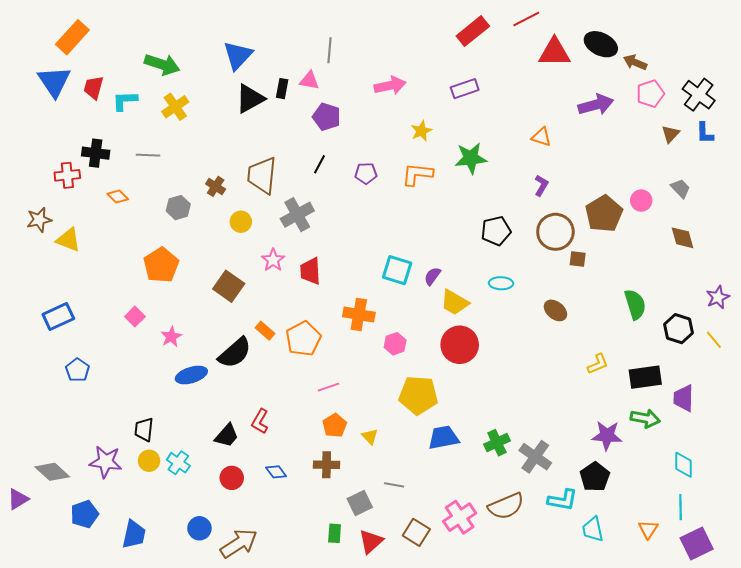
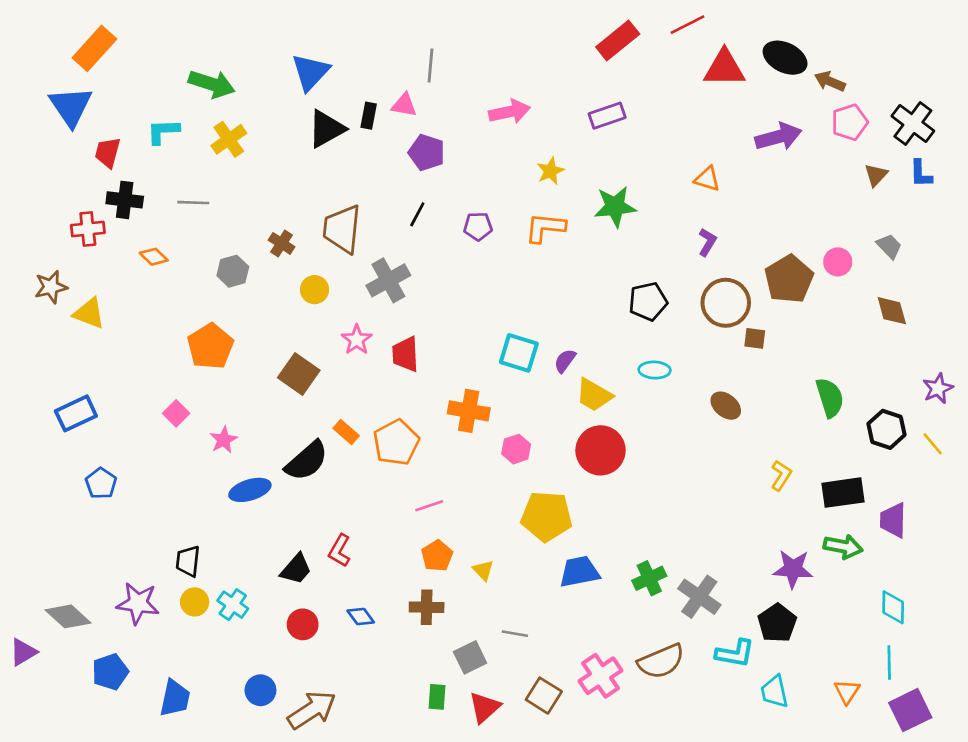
red trapezoid: (94, 88) -> (108, 153), moved
yellow L-shape: (598, 364) -> (781, 475), turned -35

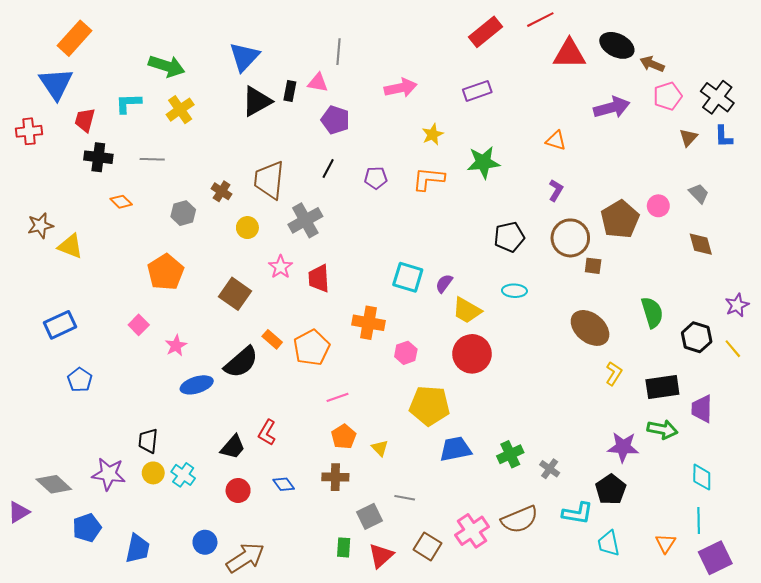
red cross: (88, 229) -> (29, 131), moved
brown ellipse: (726, 406) -> (590, 328), moved, size x1.6
gray cross: (699, 597) -> (550, 469), size x0.6

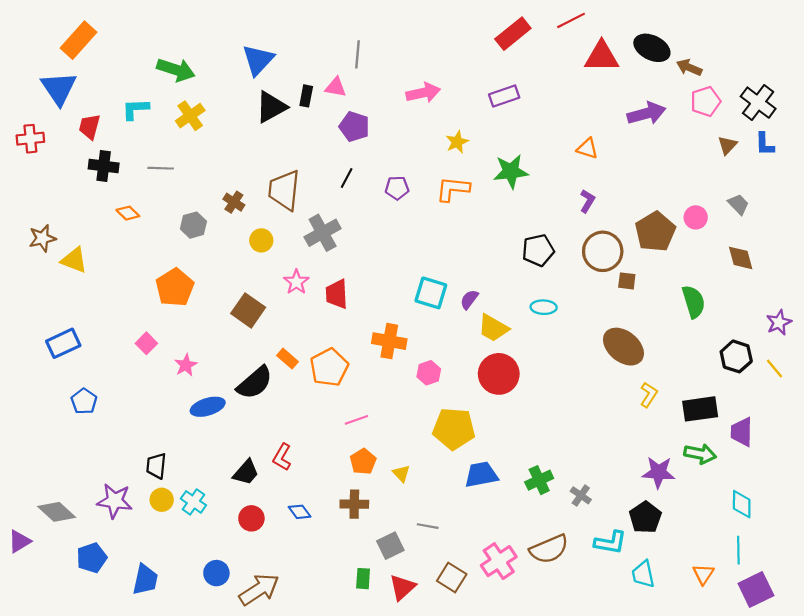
green semicircle: (652, 312) -> (694, 302), moved

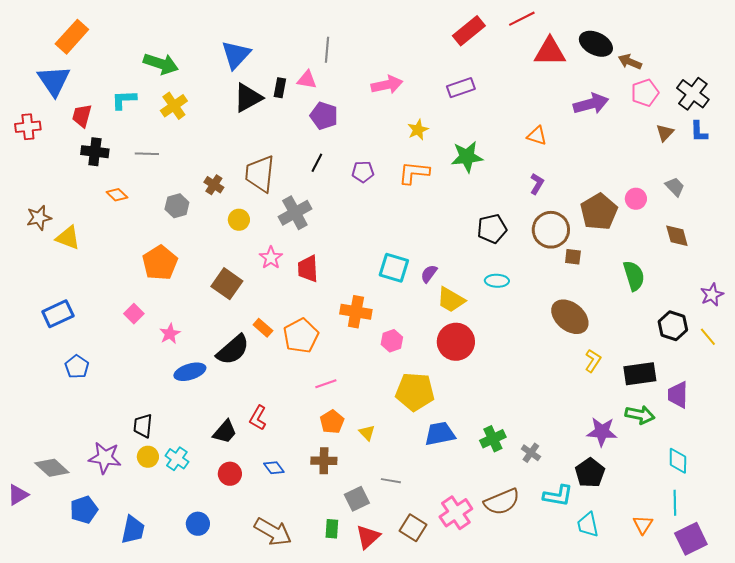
brown arrow: (259, 589) -> (273, 532), moved, turned 63

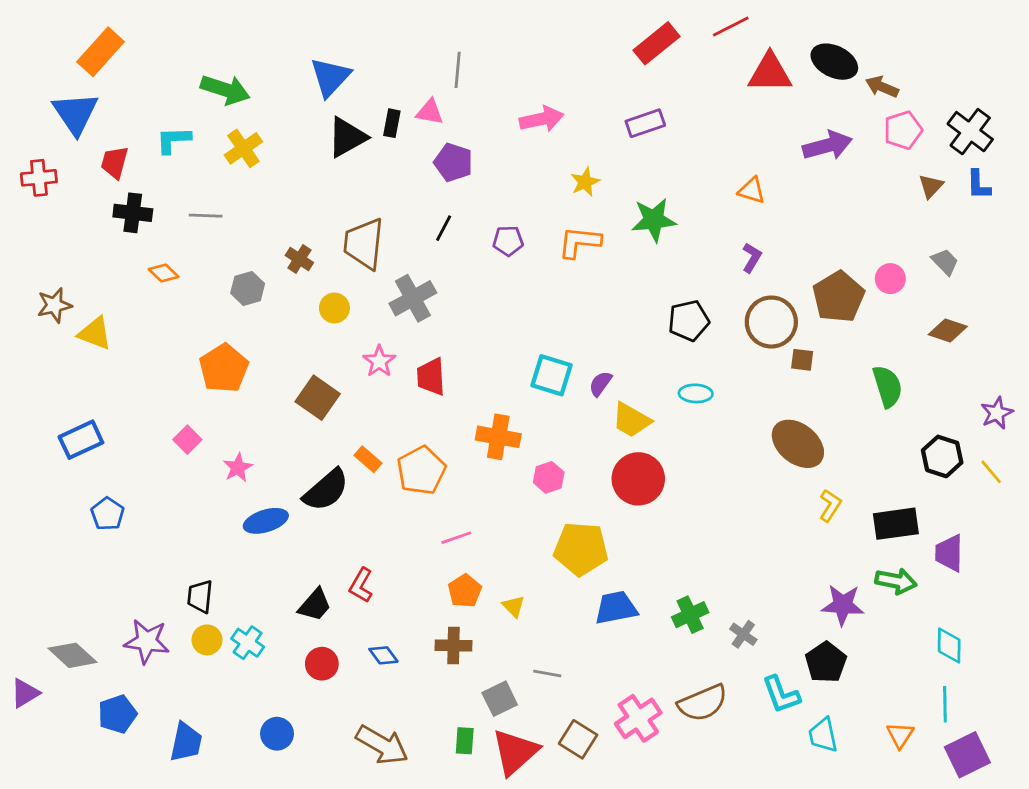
brown diamond: (677, 236) -> (948, 330), turned -56
cyan L-shape: (558, 496) -> (781, 695), turned 60
red triangle: (368, 537) -> (515, 752), size x1.4

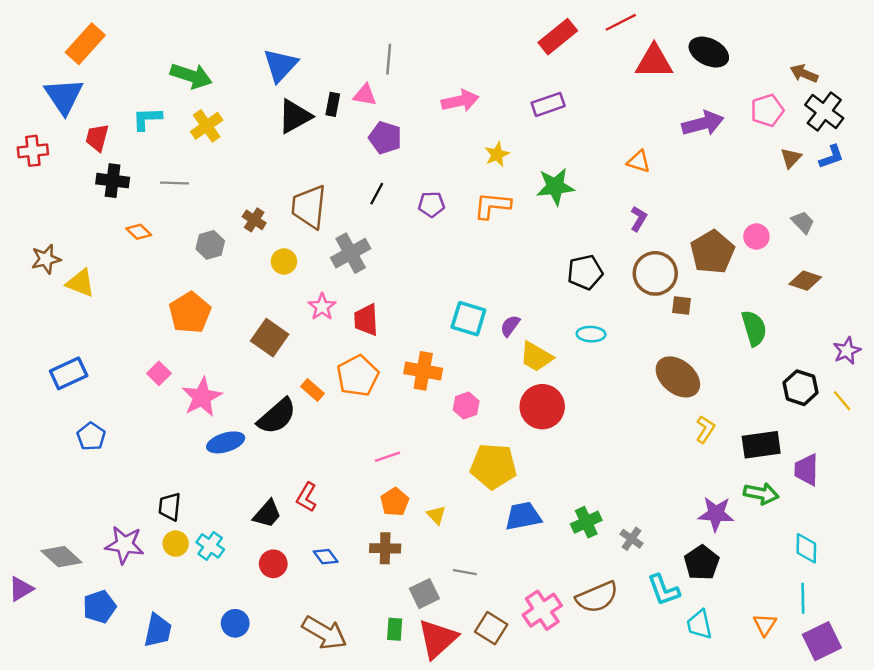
brown arrow: (882, 87) -> (804, 73), moved
blue L-shape: (979, 185) -> (831, 157), turned -108
pink star: (238, 468) -> (202, 397), size x1.6
orange pentagon: (421, 470) -> (358, 376), moved

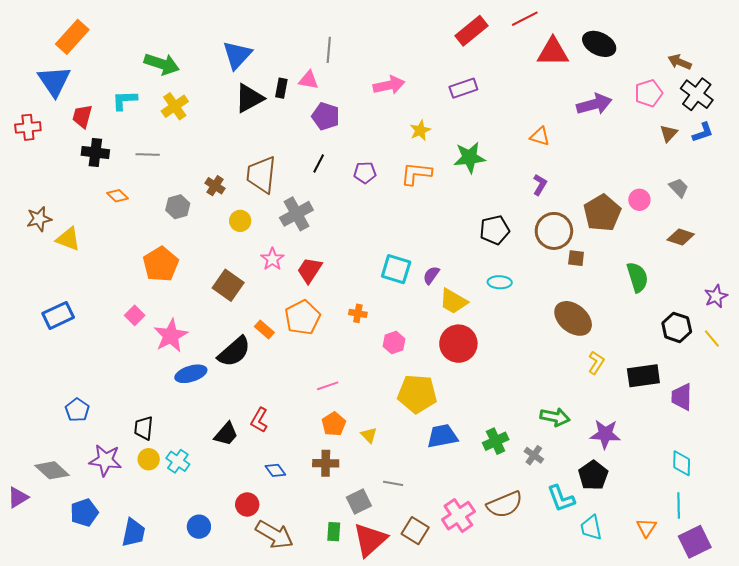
red trapezoid: (366, 320) -> (310, 270), turned 36
orange cross: (423, 371) -> (358, 313), size x0.6
blue pentagon: (91, 436) -> (77, 410), moved
green arrow: (761, 494) -> (555, 417), moved
red circle: (273, 564) -> (247, 504), moved

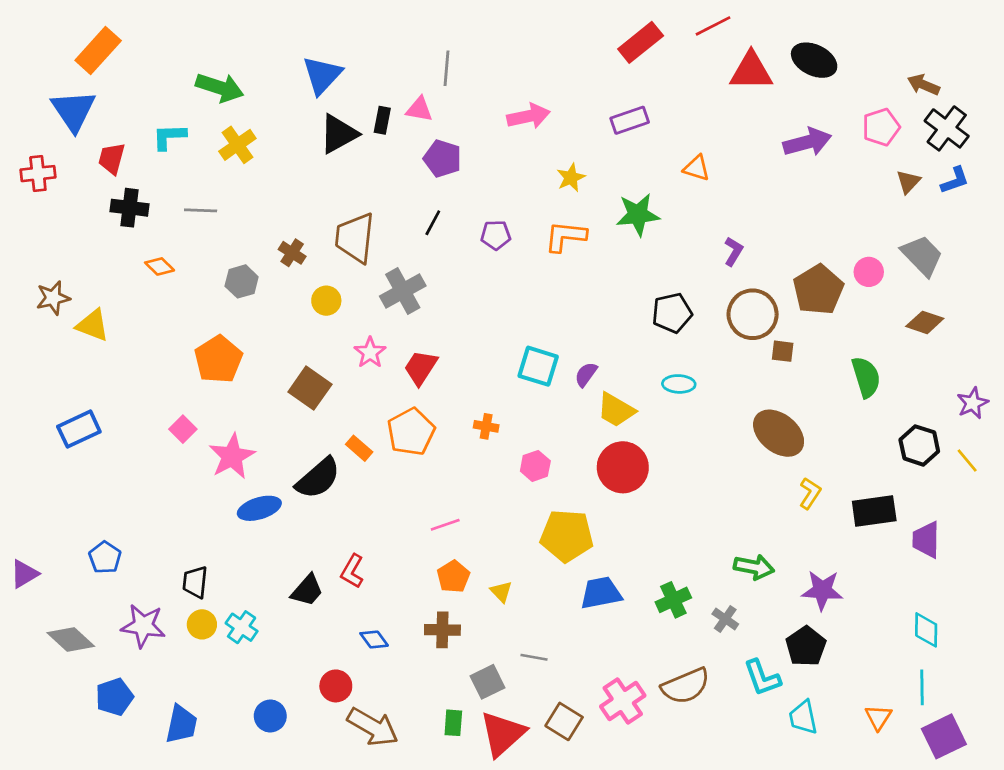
orange triangle: (540, 136) -> (697, 168), moved
gray trapezoid: (679, 188) -> (922, 256), size x1.6
purple triangle: (18, 497) -> (24, 574), moved

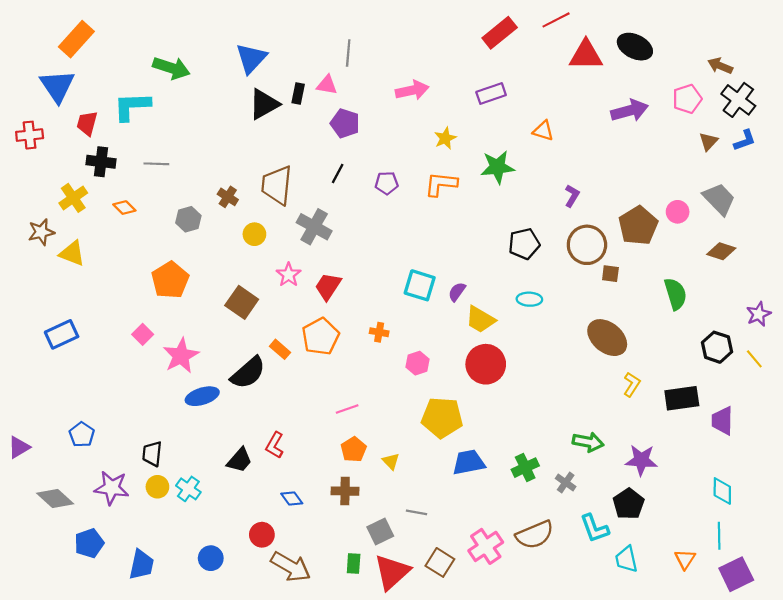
cyan L-shape: (169, 137) -> (132, 106), size x1.4
yellow cross: (237, 145) -> (73, 198), moved
gray cross: (403, 291) -> (314, 227), turned -32

